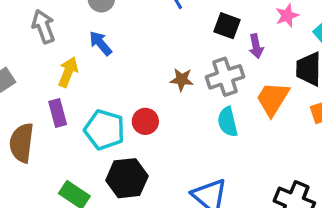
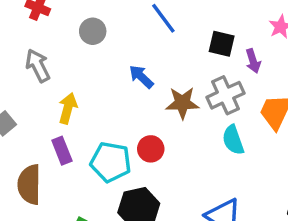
blue arrow: (101, 43) -> (141, 77), moved
brown star: (182, 80) -> (182, 103), size x1.4

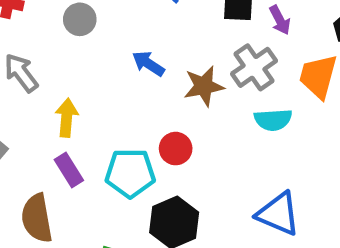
cyan semicircle: (233, 140) -> (273, 120), turned -64

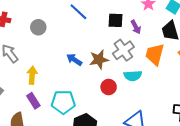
blue arrow: (148, 64) -> (74, 60), moved
red circle: (176, 149) -> (109, 87), moved

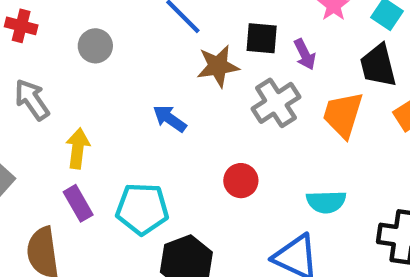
brown star: (99, 59) -> (218, 66), moved
cyan semicircle: (133, 76) -> (326, 202), moved

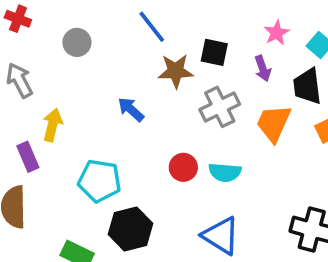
purple arrow: (305, 54) -> (263, 68), moved
cyan semicircle: (326, 202) -> (225, 172), moved
purple rectangle: (78, 203) -> (28, 157), moved

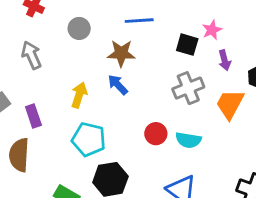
blue line: (152, 27) -> (139, 21), turned -60
pink star: (277, 33) -> (212, 30), moved
brown star: (176, 71) -> (121, 53), moved
yellow arrow: (52, 125) -> (79, 95), moved

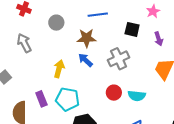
pink star: (212, 30) -> (153, 11), moved
gray cross: (188, 88) -> (119, 59), moved
purple rectangle: (33, 116) -> (41, 99), moved

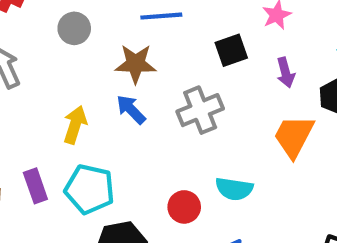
black square: (132, 29) -> (231, 50), turned -35
red circle: (114, 93) -> (184, 207), moved

